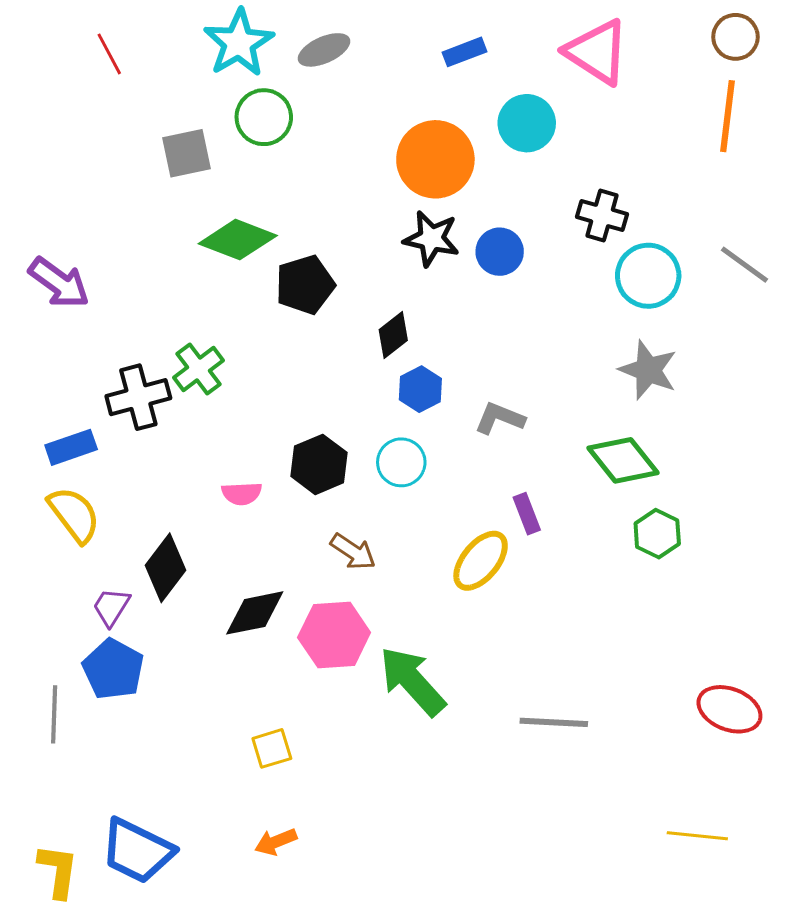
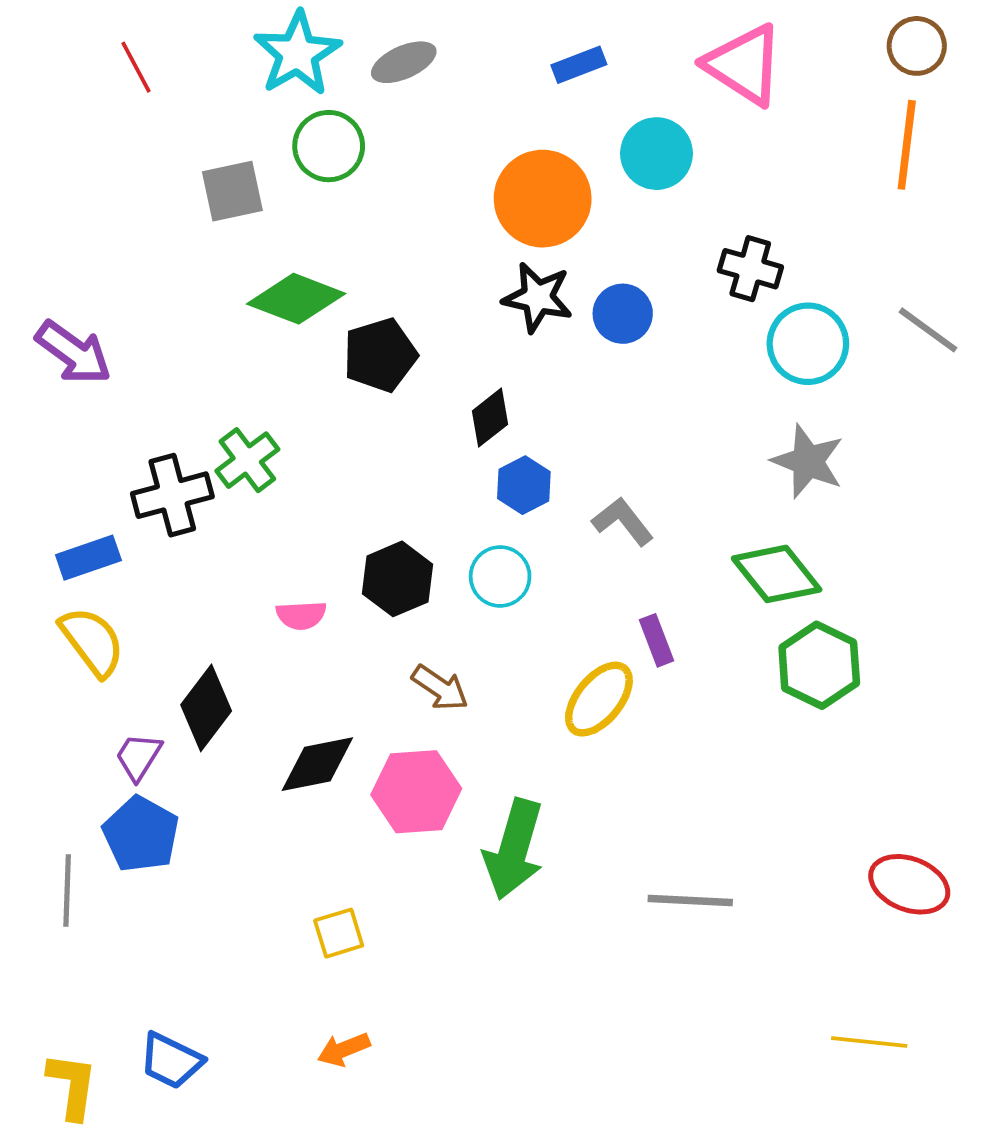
gray L-shape: (500, 418) -> (623, 521), turned 30
green hexagon: (657, 534) -> (819, 665), size x1.4
green arrow: (412, 681) -> (514, 849), turned -122
blue trapezoid: (137, 851) -> (171, 1061), size x0.7

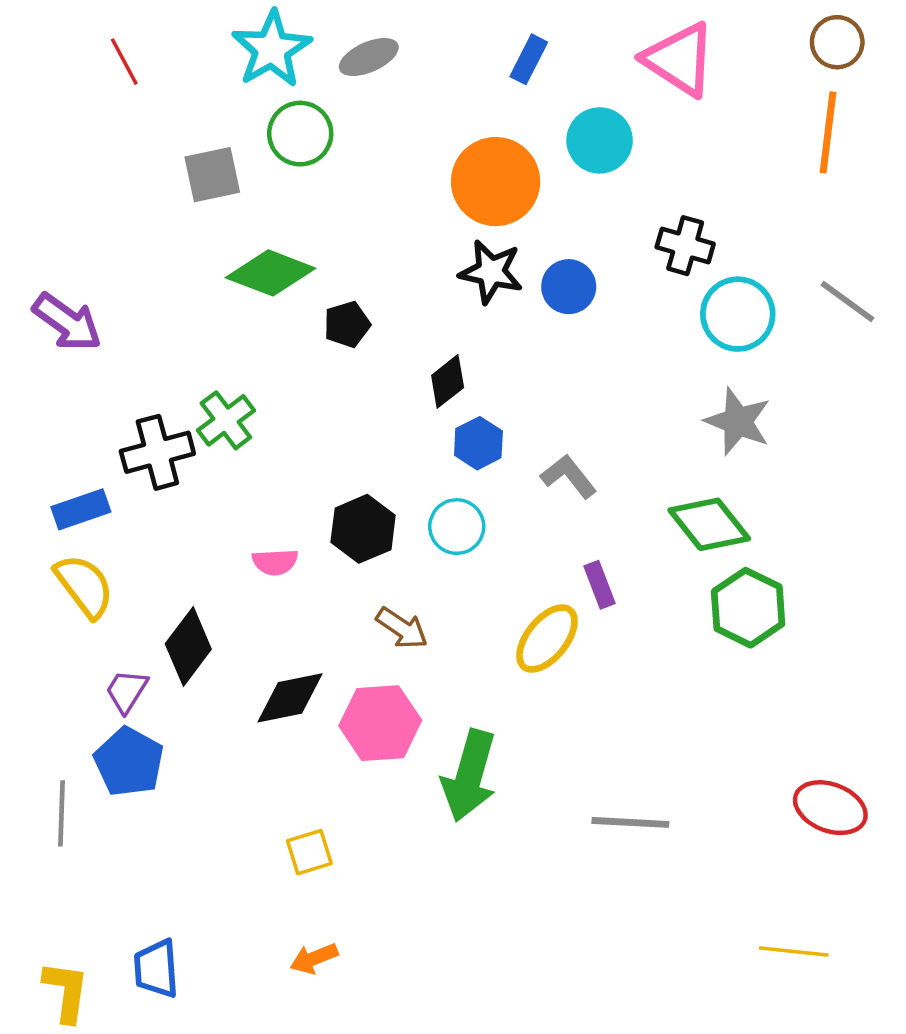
blue rectangle: (579, 65) -> (529, 59), turned -42
black pentagon: (380, 355) -> (347, 324), size x0.7
blue trapezoid: (171, 1061) -> (156, 969), turned 60

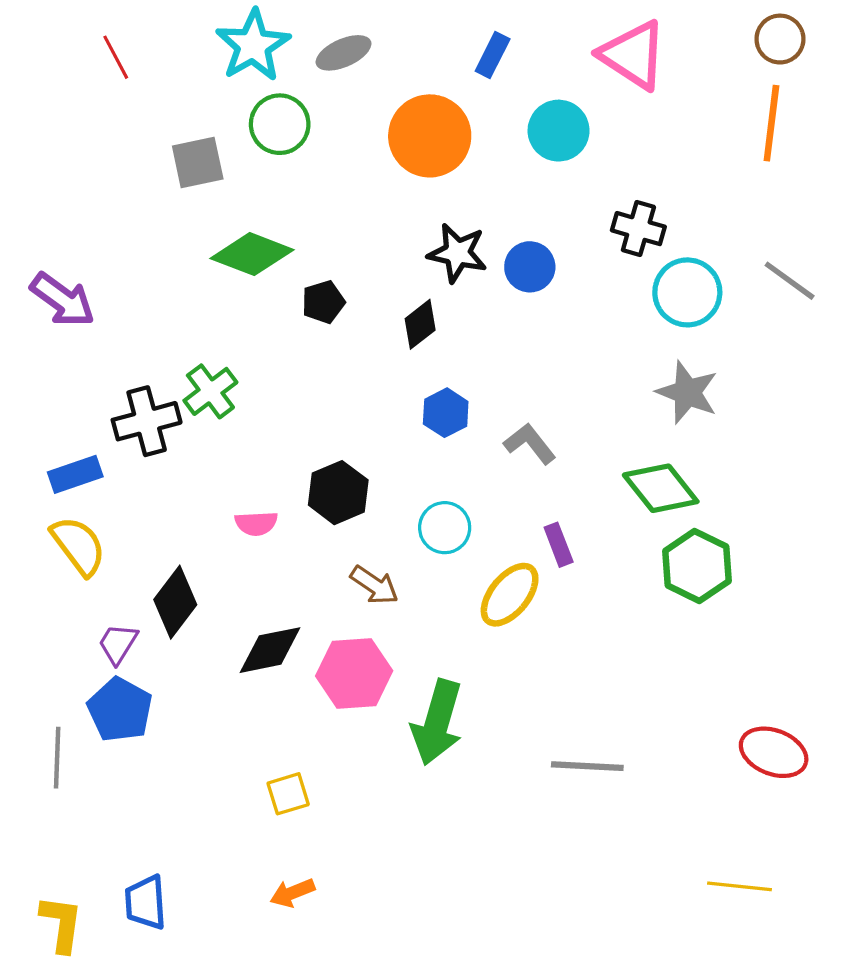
orange circle: (496, 182) -> (430, 136), moved
black diamond: (448, 381) -> (420, 324), moved
cyan circle: (457, 527) -> (445, 528), moved

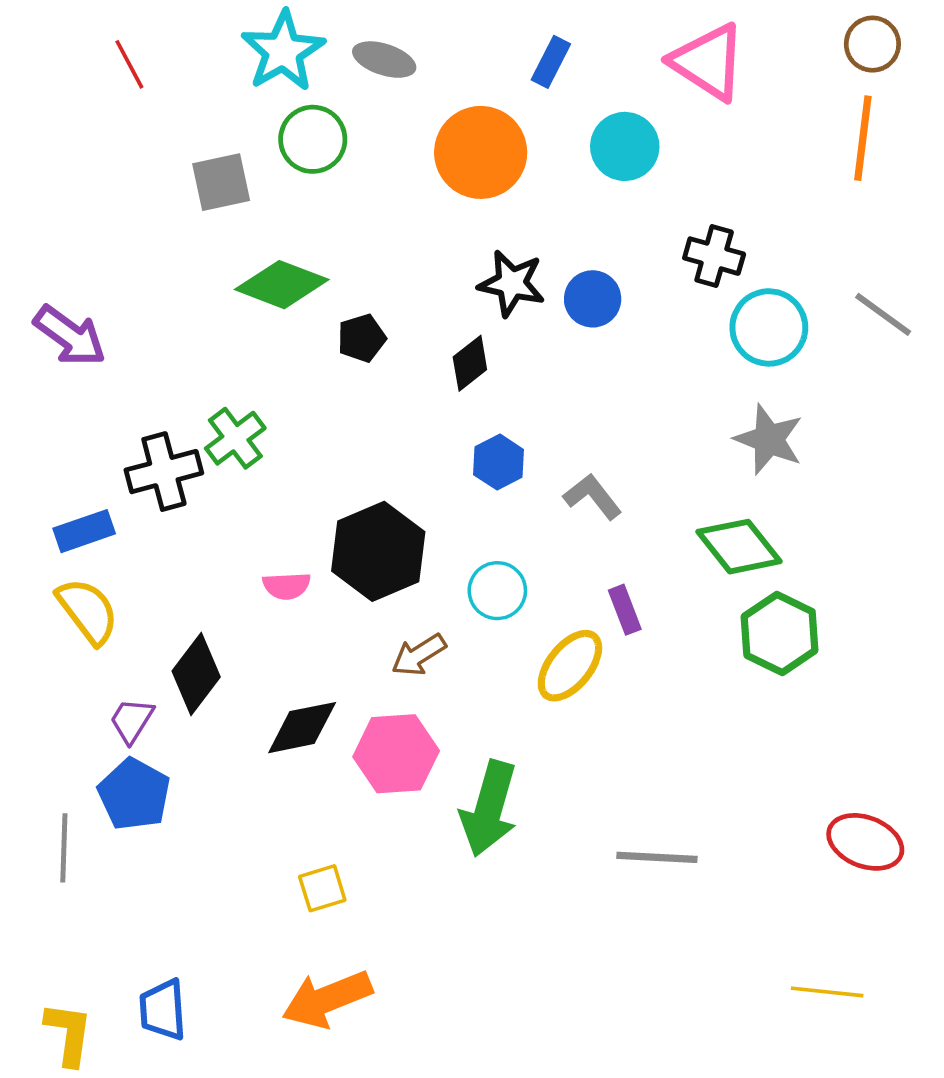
gray ellipse: (344, 53) -> (384, 60), turned 42
black hexagon: (338, 493) -> (378, 551), size x1.4
brown arrow: (374, 585) -> (419, 655), turned 114
orange arrow: (292, 893) -> (327, 999), size x1.8

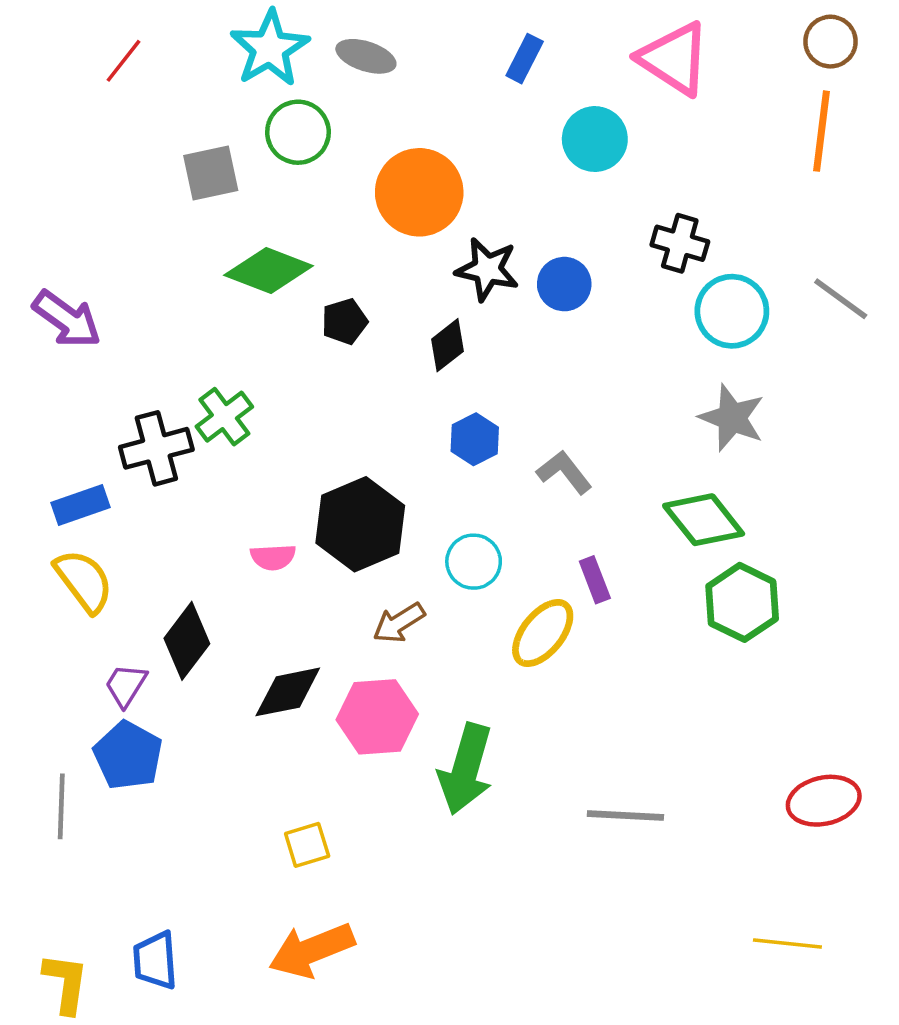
red line: (129, 64) -> (124, 61), turned 66
orange circle: (481, 152) -> (419, 192), moved
red ellipse: (865, 842) -> (824, 801), turned -34

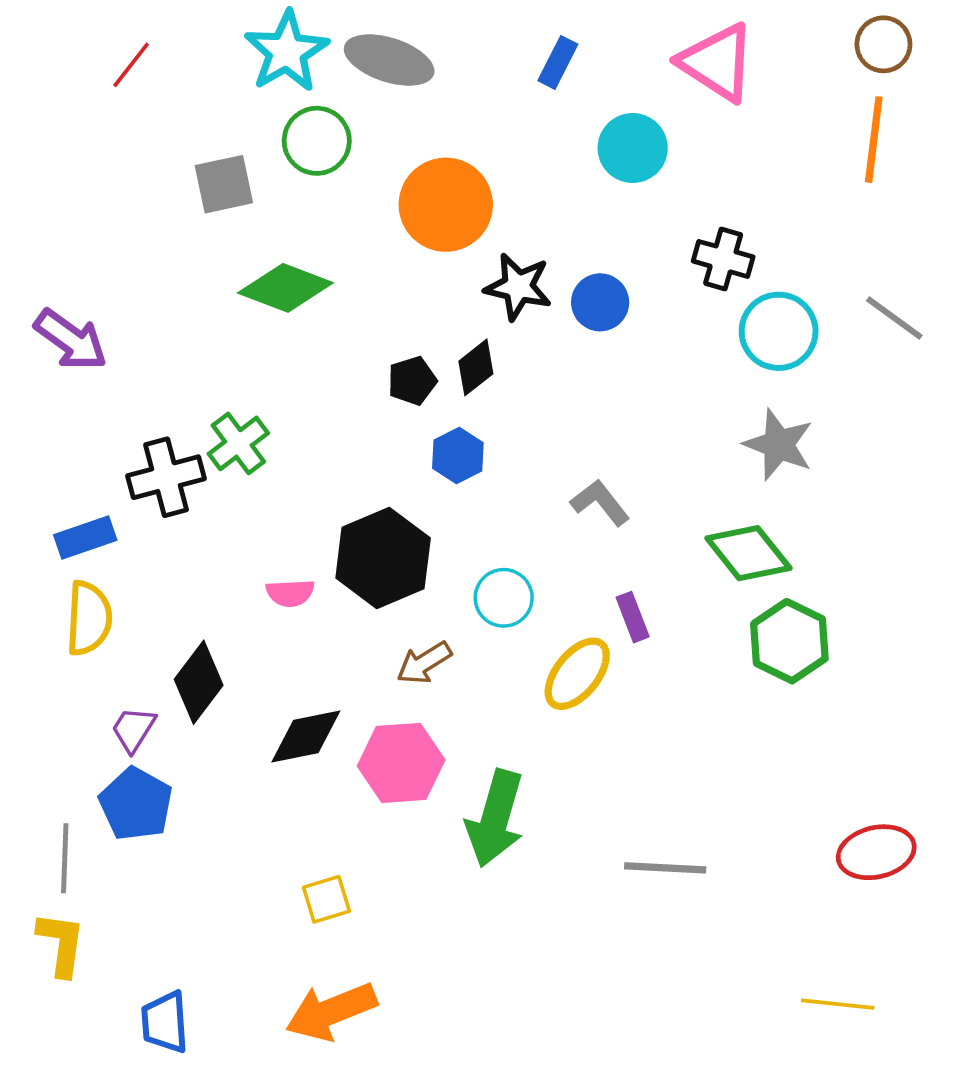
gray ellipse: (366, 56) -> (389, 60), size x1.4
black pentagon: (344, 321) -> (412, 381), moved
blue hexagon: (475, 439) -> (458, 455), moved
yellow semicircle: (84, 581) -> (89, 618), turned 40
yellow L-shape: (66, 983) -> (61, 944), moved

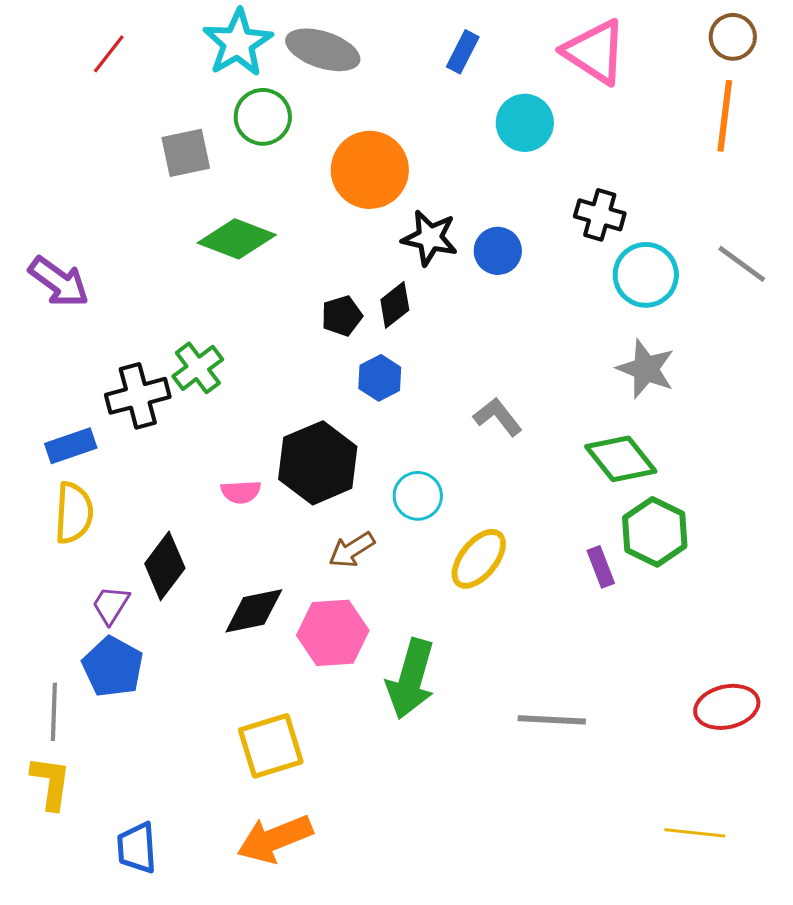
purple rectangle: (633, 617) -> (601, 567), moved
yellow square: (326, 899) -> (271, 746), size x1.6

